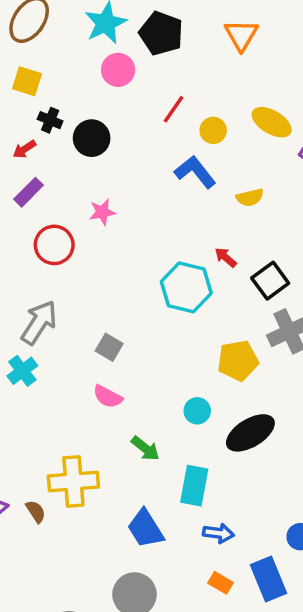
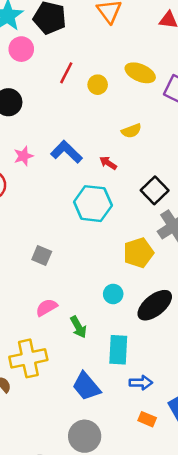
blue L-shape: (195, 172) -> (66, 152), moved
red arrow: (226, 257) -> (108, 163), moved
pink semicircle: (108, 397) -> (47, 307), moved, turned 130
green arrow: (145, 448) -> (78, 327), turned 30

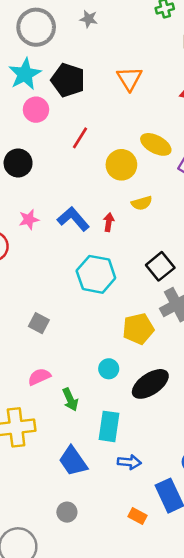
yellow circle: (98, 85) -> (121, 165), moved, size x1.5
red arrow: (108, 163) -> (109, 222), moved, turned 60
orange rectangle: (147, 419) -> (138, 516), moved
gray circle: (85, 436) -> (67, 512), size x0.6

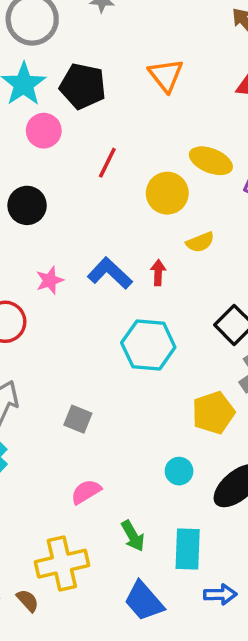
green arrow: (70, 400) -> (133, 536), moved

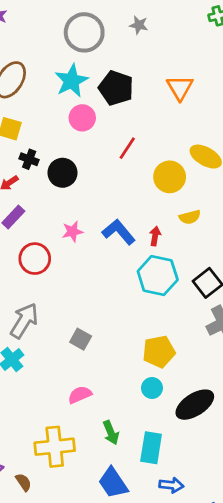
cyan hexagon: (148, 345) -> (158, 276), moved
yellow pentagon: (213, 413) -> (159, 352), moved
brown semicircle: (28, 601) -> (23, 482), moved

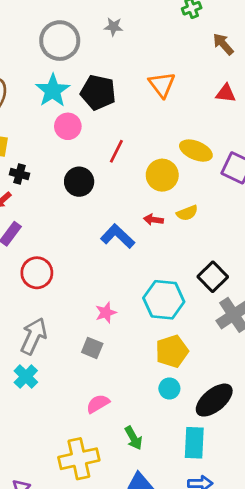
black circle: (63, 173) -> (79, 182), moved
pink star: (72, 232) -> (106, 313), moved
red arrow: (155, 236) -> (153, 220), moved, turned -84
cyan hexagon: (158, 276) -> (164, 300), moved
cyan rectangle: (151, 448) -> (194, 443), moved

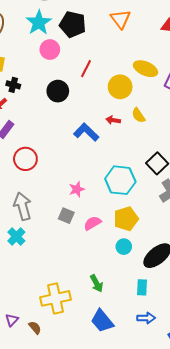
yellow semicircle: (187, 213) -> (138, 115), turned 77
gray arrow: (34, 336) -> (23, 206), turned -40
pink semicircle: (98, 404) -> (92, 223), moved
cyan rectangle: (194, 443) -> (142, 287), size x0.7

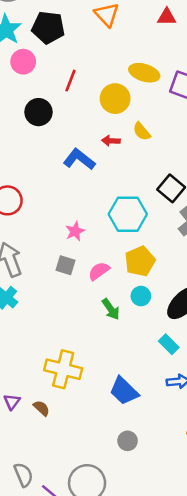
green arrow: (97, 283) -> (111, 309), moved
cyan rectangle: (142, 287) -> (169, 344), turned -42
yellow cross: (55, 298) -> (63, 369), turned 32

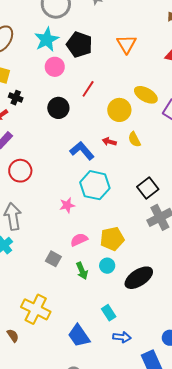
cyan hexagon: (128, 214) -> (95, 185), moved
gray square: (66, 265) -> (53, 259), moved
cyan rectangle: (169, 344) -> (109, 313), moved

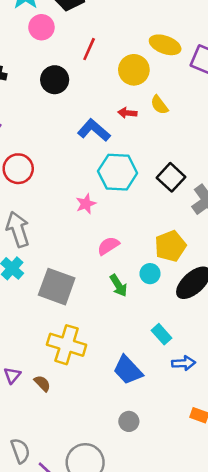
black square: (148, 188) -> (171, 177), moved
yellow pentagon: (112, 239) -> (170, 246), moved
gray square: (53, 259) -> (57, 287), moved, size x1.8

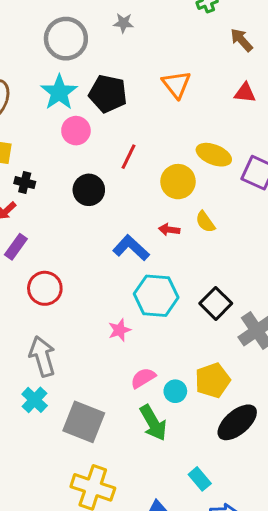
cyan circle: (150, 274) -> (175, 391), moved
green arrow: (119, 285) -> (153, 423), size x1.4

